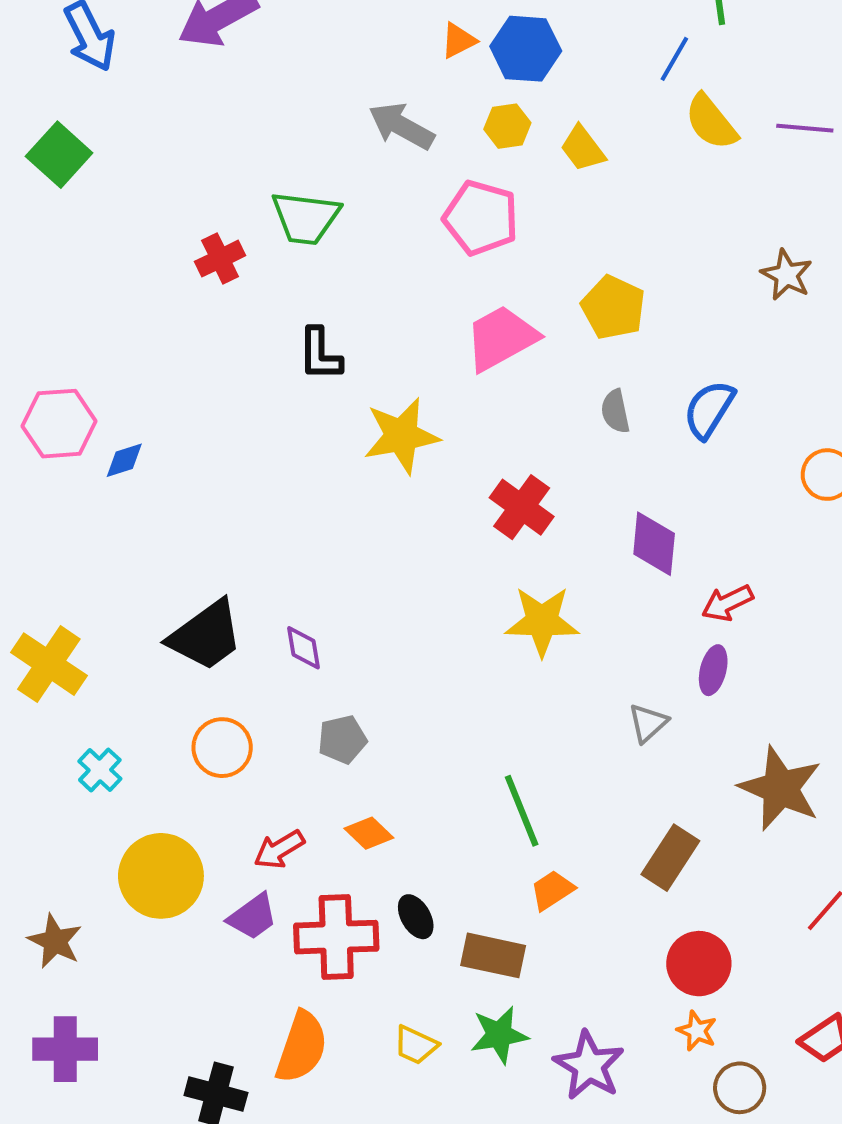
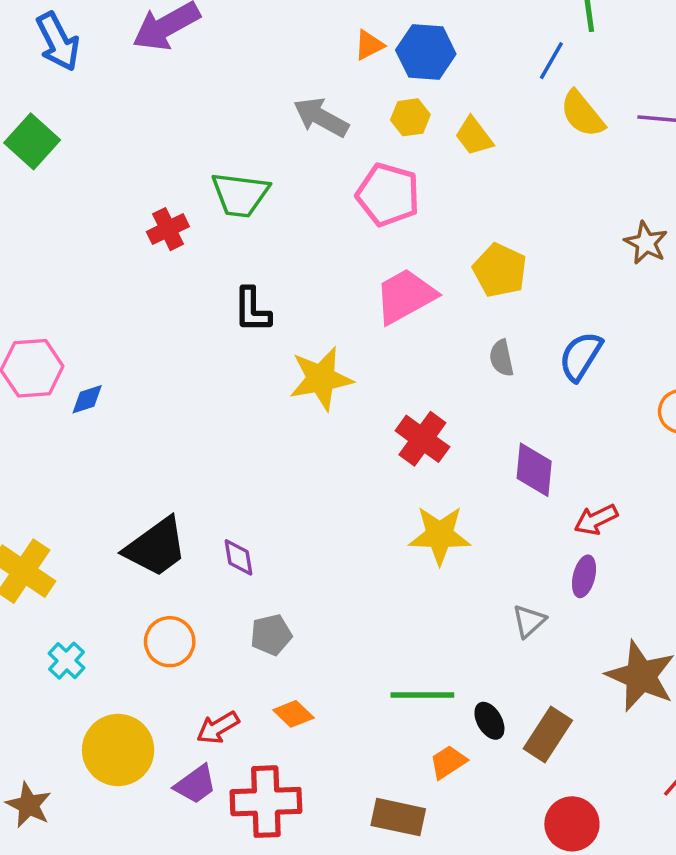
green line: (522, 811) -> (422, 695), turned -68
black ellipse: (416, 917) -> (489, 721), moved

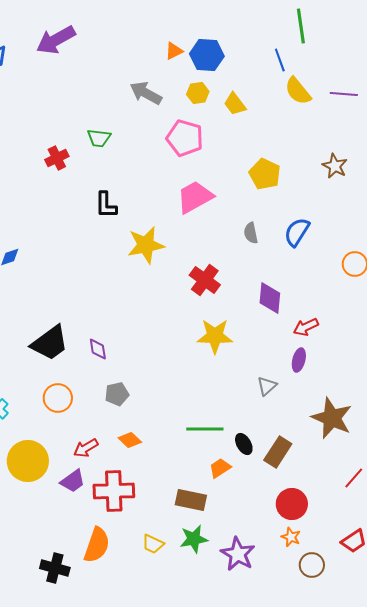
blue line: (551, 61) -> (280, 60), turned -50
green trapezoid: (240, 195) -> (99, 138), size x0.7
yellow pentagon: (500, 270) -> (265, 174), moved

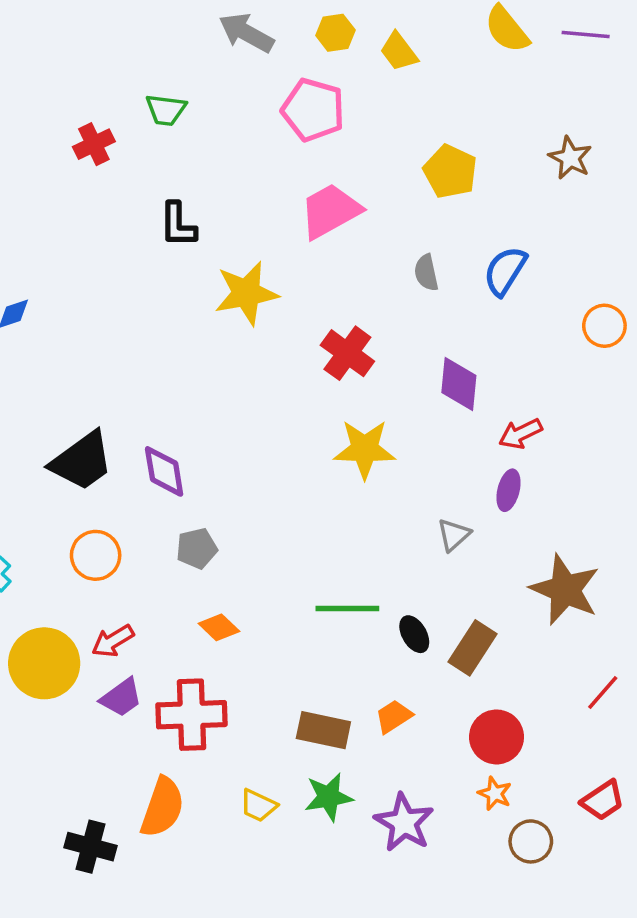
purple diamond: (98, 349) -> (164, 471), size x1.4
red arrow: (86, 448) -> (113, 641), moved
orange trapezoid: (220, 468) -> (394, 716), moved

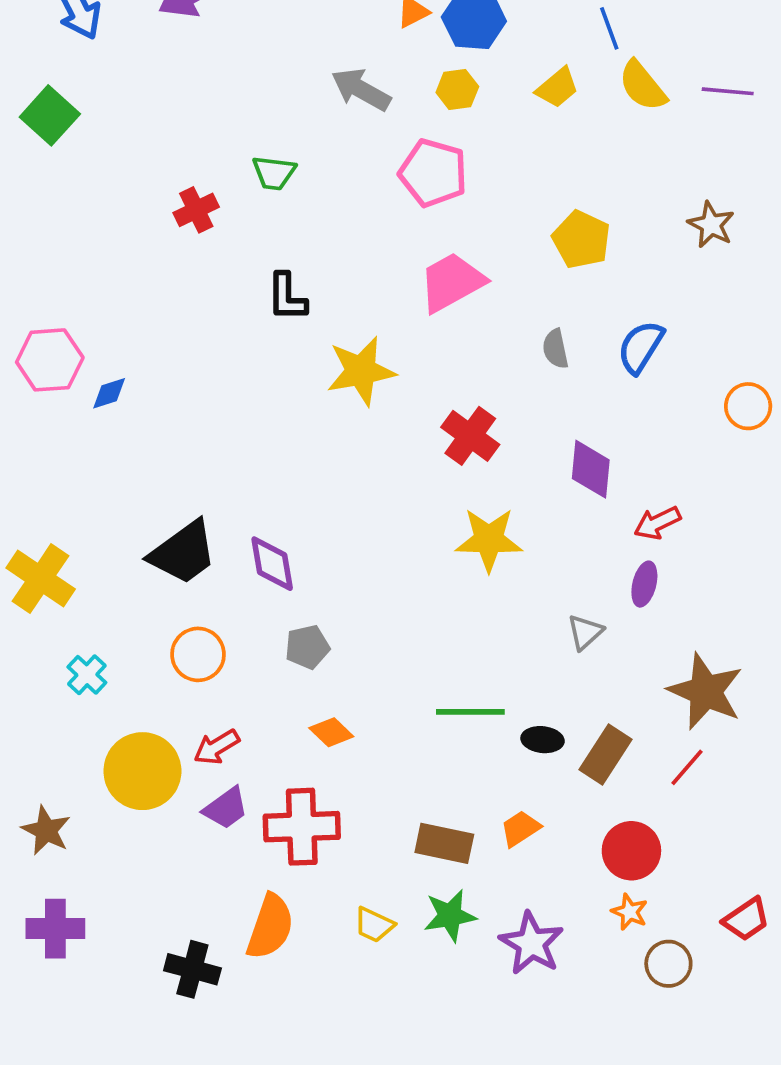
yellow trapezoid: (399, 52) -> (557, 88), moved, turned -93
black ellipse: (414, 634) -> (543, 740), turned -54
red line: (603, 692) -> (687, 767), moved

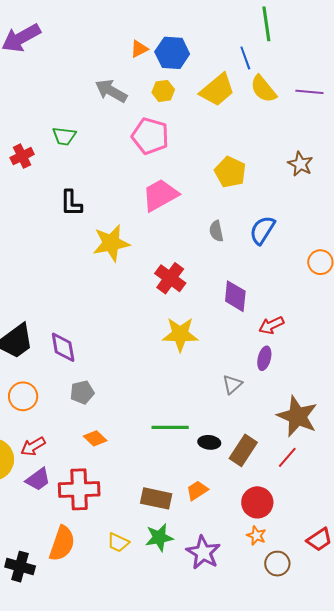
yellow trapezoid: (557, 88) -> (217, 90), size x1.5

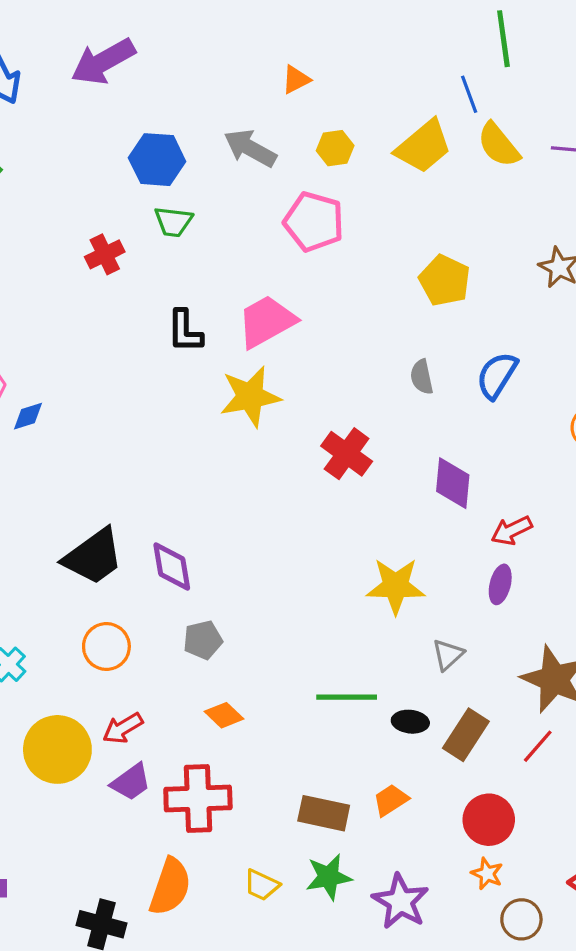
blue hexagon: (172, 53) -> (157, 160), moved
pink trapezoid: (160, 195) -> (267, 321), moved
yellow star: (180, 334) -> (396, 586), moved
gray triangle: (232, 384) -> (448, 655), moved

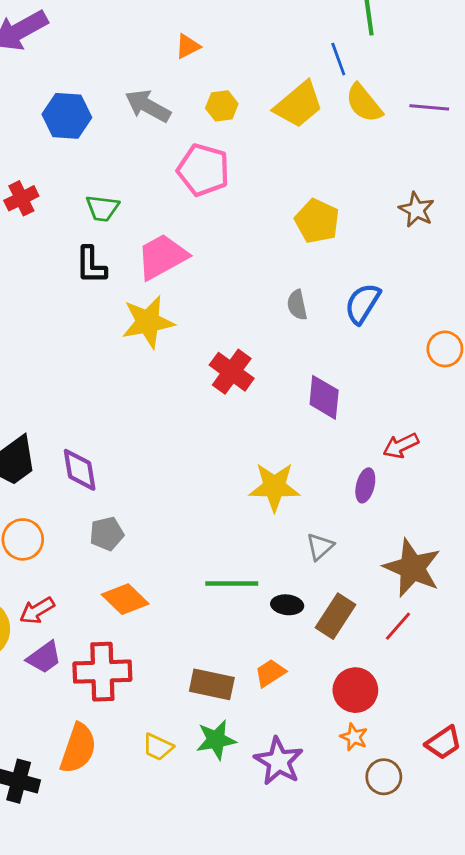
green trapezoid: (173, 222) -> (102, 208), moved
red arrow: (512, 530) -> (401, 446), moved
orange diamond: (224, 715) -> (125, 599), size x1.4

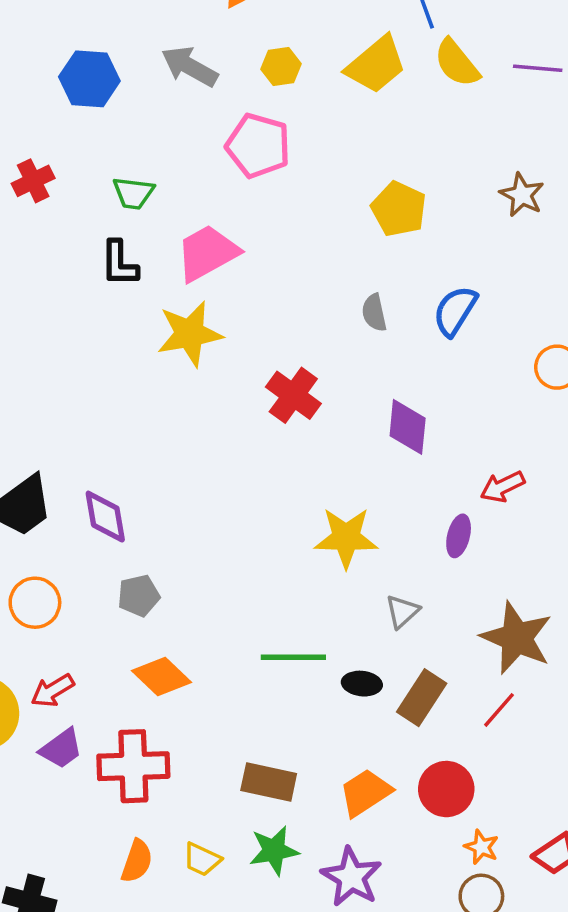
orange trapezoid: (270, 673) -> (365, 793), moved, size x1.4
orange star: (354, 737) -> (481, 847), moved
orange semicircle: (78, 748) -> (137, 861), moved, size x0.7

